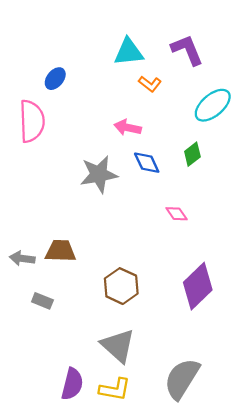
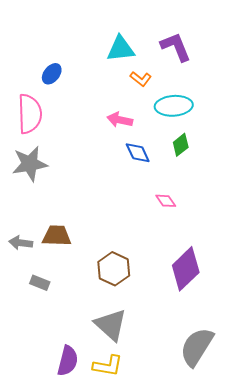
cyan ellipse: (213, 105) -> (174, 106), moved, turned 36
gray star: (99, 174) -> (30, 164), moved
gray semicircle: (182, 379) -> (197, 347), moved

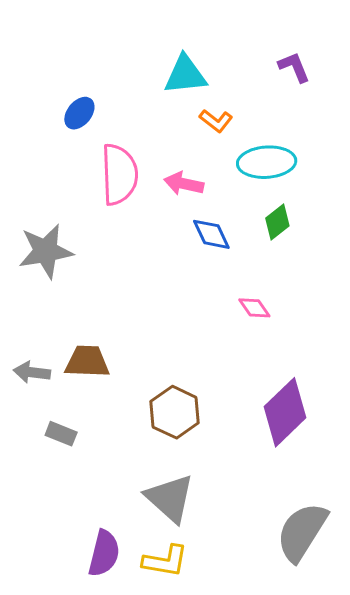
purple L-shape: (176, 47) -> (294, 67), moved, size x0.7
pink semicircle: (30, 114) -> (119, 174), moved

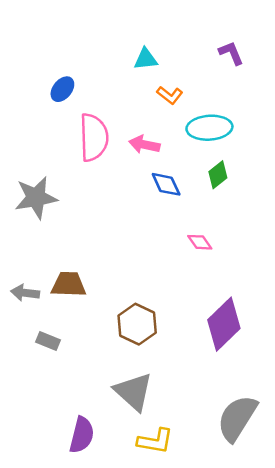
cyan triangle: (185, 75) -> (146, 59), size x0.7
yellow L-shape: (165, 561) -> (155, 441), moved

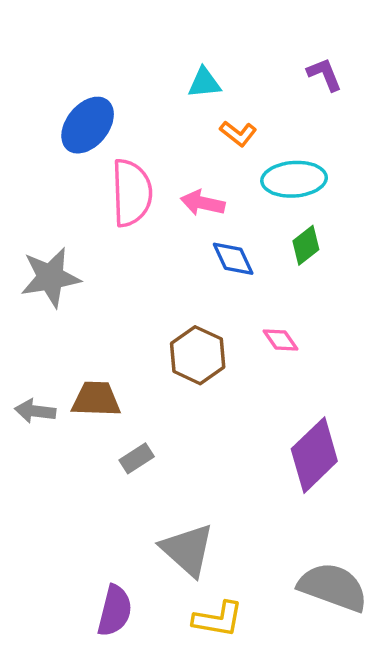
blue ellipse: (62, 89) -> (88, 125), size x1.6
brown hexagon: (137, 324) -> (198, 355), moved
gray rectangle: (48, 341) -> (137, 458), moved, turned -55
gray semicircle: (237, 418) -> (333, 587), turned 78

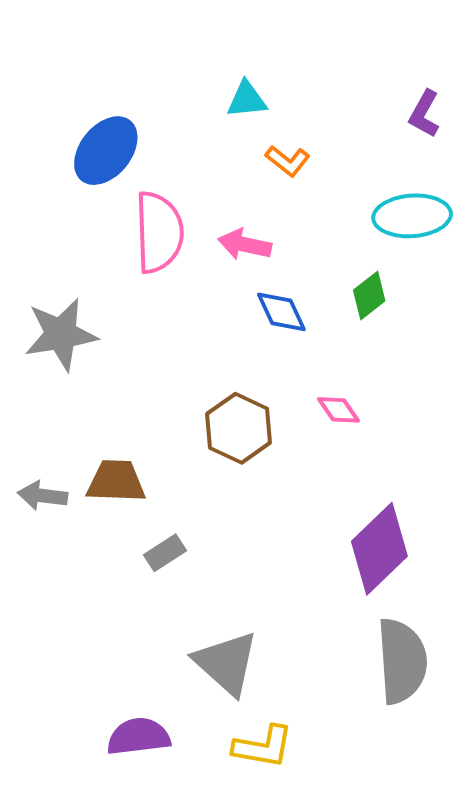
purple L-shape: (324, 74) -> (424, 114), moved, turned -129
cyan ellipse: (294, 179) -> (412, 216), moved
gray semicircle: (333, 587) -> (402, 661), moved, turned 66
purple semicircle: (115, 611) -> (138, 737), turned -111

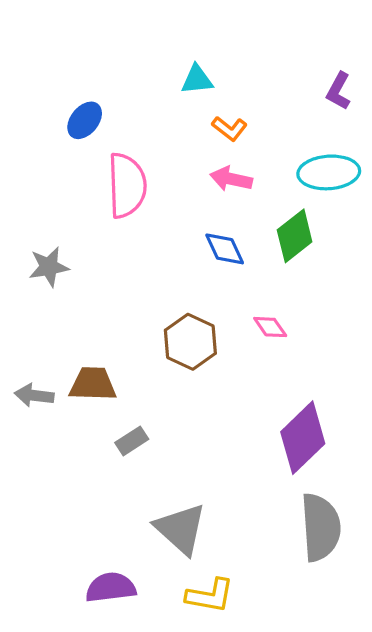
blue ellipse: (106, 151) -> (85, 120), size x0.7
pink arrow: (245, 244) -> (231, 179), moved
green diamond: (369, 296) -> (295, 236), size x1.4
gray star: (61, 334) -> (49, 267), size x0.7

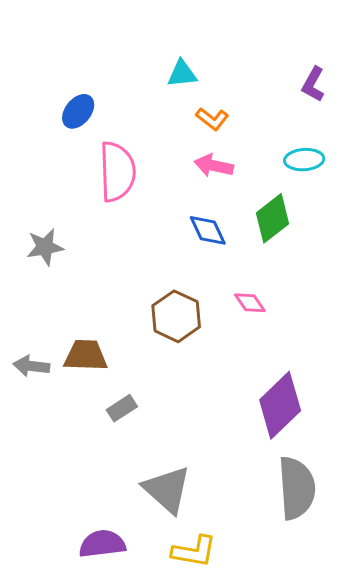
cyan ellipse: (329, 172) -> (304, 160), size x0.7

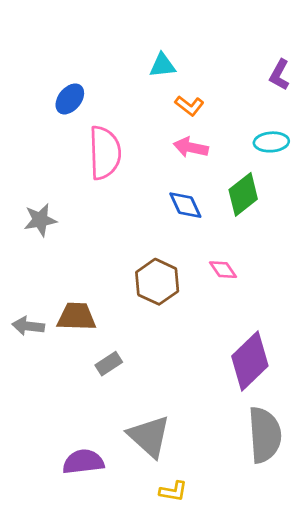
purple semicircle: (102, 544) -> (83, 462), moved
yellow L-shape: (194, 551) -> (173, 491), size x0.7

